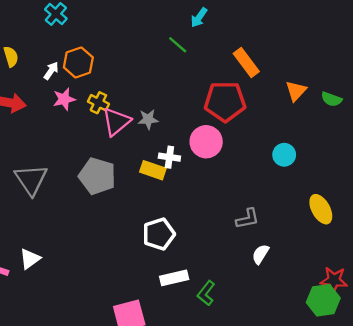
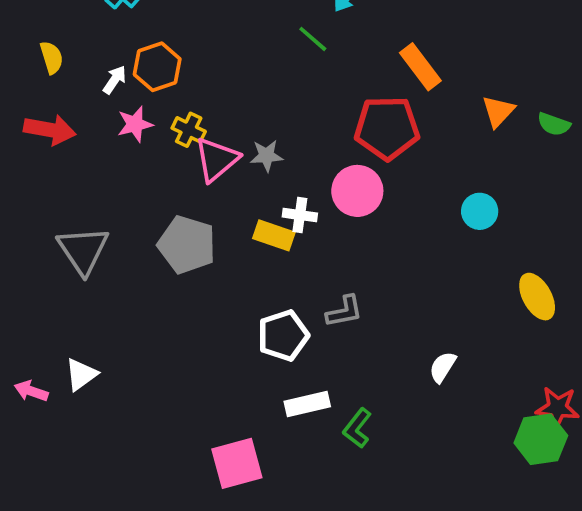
gray L-shape: (248, 219) -> (344, 311), moved

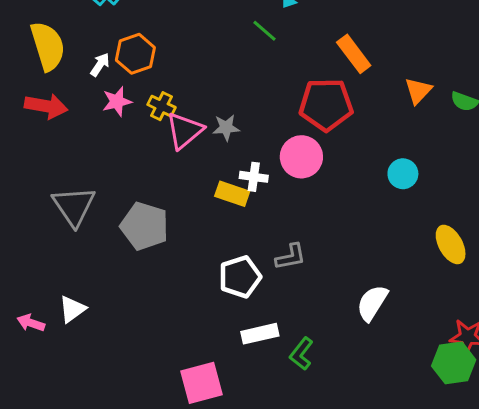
yellow semicircle: (52, 57) -> (48, 46), size x1.8
gray pentagon: (187, 245) -> (145, 226), moved
white semicircle: (443, 367) -> (372, 303), size x1.4

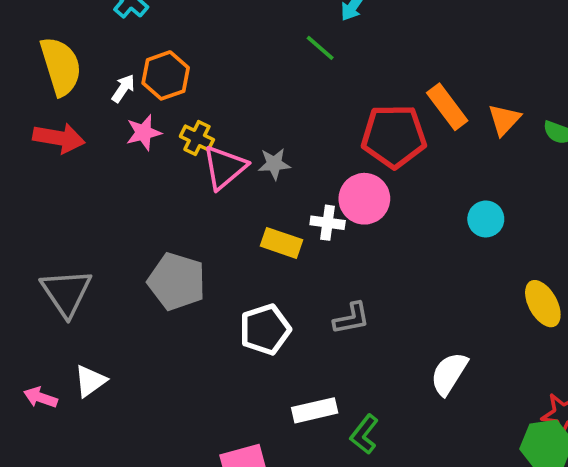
orange rectangle: (354, 54) -> (447, 107), moved
white cross: (254, 177) -> (328, 223), moved
gray triangle: (74, 206) -> (66, 293), moved
white pentagon: (240, 277) -> (265, 329), moved

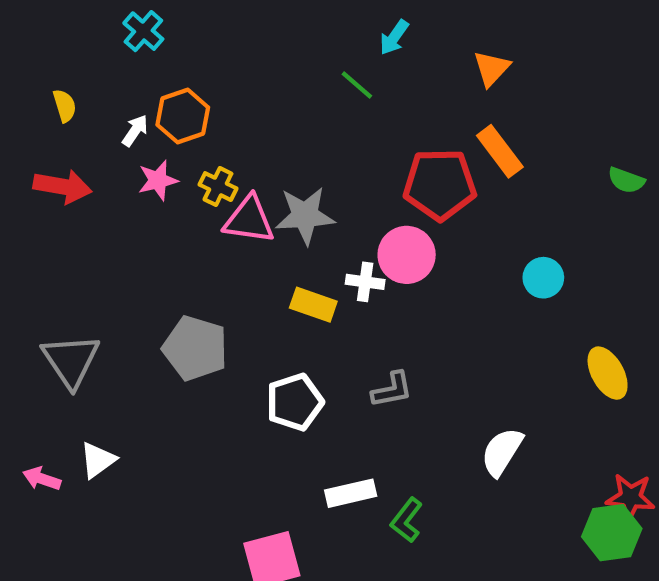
yellow semicircle: (61, 66) -> (65, 106), size x0.5
orange triangle: (504, 120) -> (492, 68), moved
gray star: (274, 164) -> (305, 216), size x1.6
pink triangle: (225, 167) -> (249, 220), turned 48

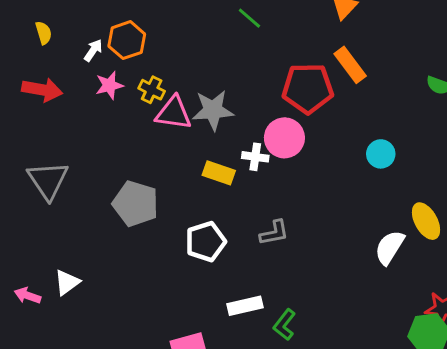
gray triangle: (71, 361) -> (48, 180), moved
white semicircle: (502, 452) -> (390, 247), moved

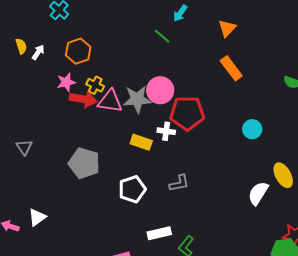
white arrow: (93, 50) -> (38, 52), moved
red pentagon: (308, 88) -> (187, 113), moved
red arrow: (42, 90) -> (83, 99), moved
pink circle: (284, 138) -> (160, 90), moved
gray triangle: (48, 180) -> (24, 147), size x0.6

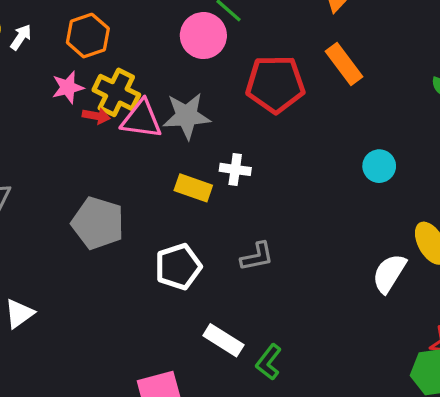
yellow cross: (95, 85) -> (116, 92), size x1.5
pink circle: (160, 90) -> (203, 36), moved
red arrow: (83, 99) -> (96, 116), size x0.6
red pentagon: (187, 113) -> (275, 84), moved
white rectangle: (159, 233) -> (223, 340), turned 45

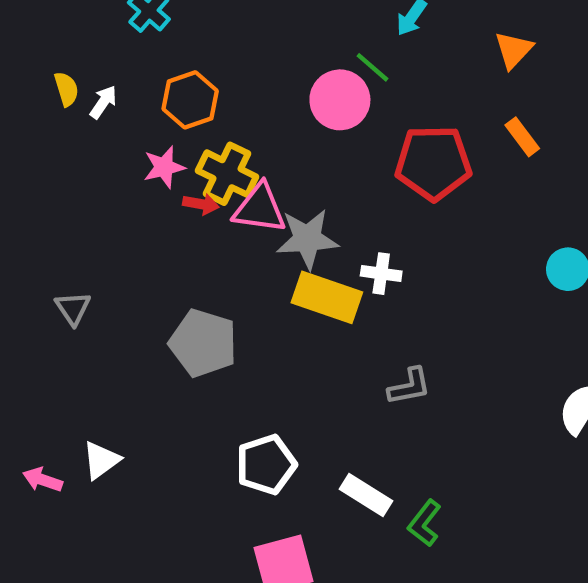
orange rectangle: (344, 64) -> (522, 137), size x0.7
gray star: (187, 116) -> (307, 239), moved
yellow rectangle: (193, 188) -> (327, 297), size x1.4
white pentagon: (178, 267) -> (266, 465), moved

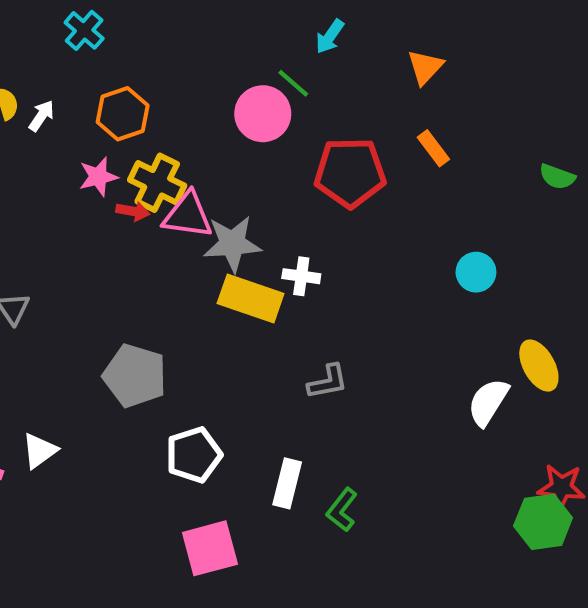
gray pentagon: (203, 343) -> (135, 376), moved
white rectangle: (366, 495) -> (287, 483), turned 72

